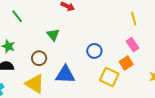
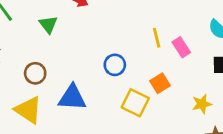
yellow line: (134, 19) -> (157, 38), moved
green triangle: (53, 35) -> (48, 24), moved
pink rectangle: (132, 45) -> (181, 47), moved

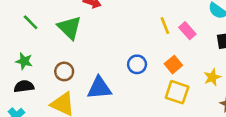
green triangle: (48, 24) -> (69, 28), size x1.5
blue circle: (115, 65) -> (137, 64), moved
yellow square: (135, 103) -> (177, 92), moved

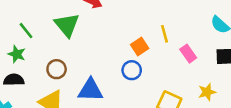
green line: (31, 22) -> (26, 31), moved
pink rectangle: (187, 31) -> (188, 54), moved
orange square: (173, 65) -> (140, 47), moved

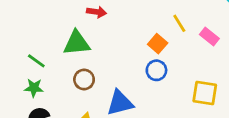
green triangle: (67, 25) -> (77, 43), turned -40
brown circle: (57, 69) -> (84, 80), moved

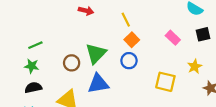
yellow line: (179, 23) -> (126, 20), moved
green triangle: (77, 43) -> (96, 53), moved, turned -45
green line: (36, 61) -> (35, 45), turned -64

